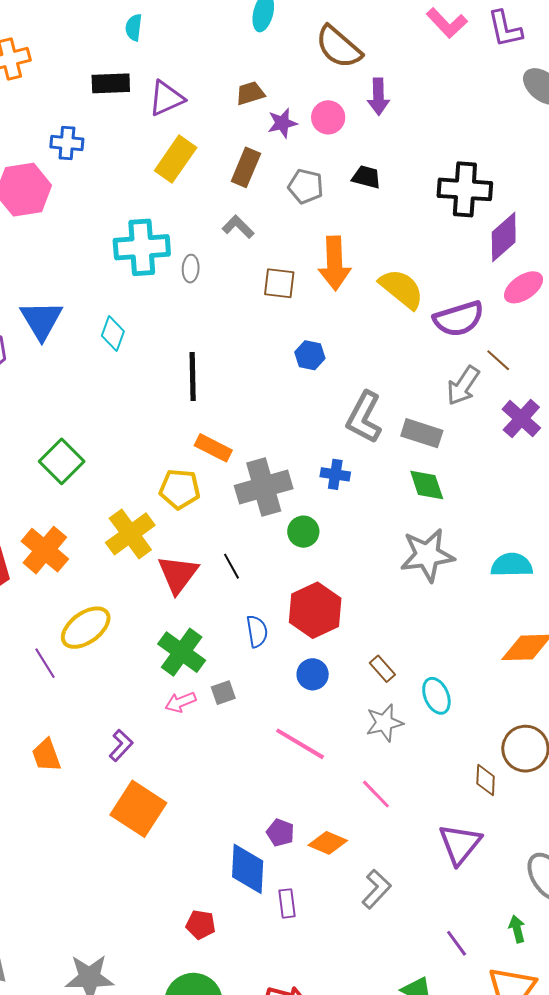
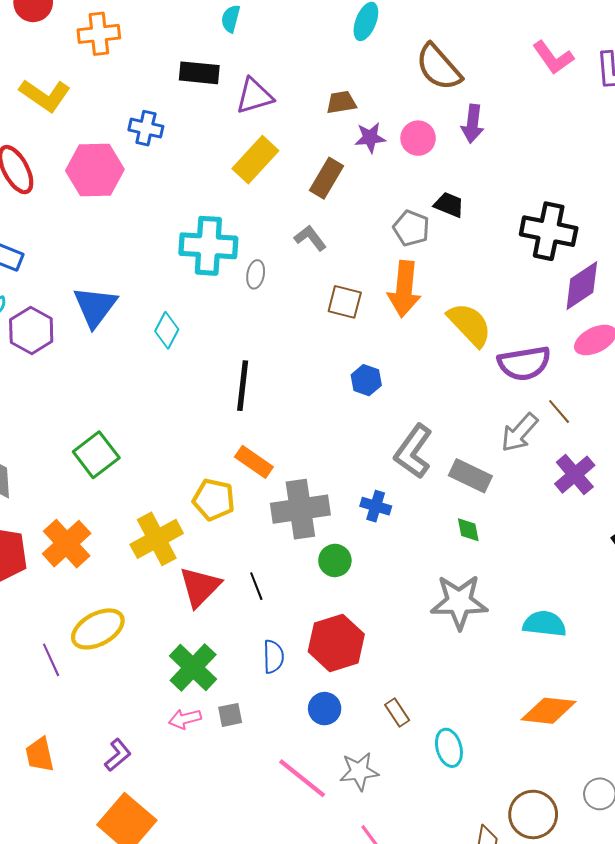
gray pentagon: (306, 186) -> (411, 228), moved
green diamond: (427, 485) -> (468, 530), size x0.7
gray star: (384, 723) -> (359, 771), moved

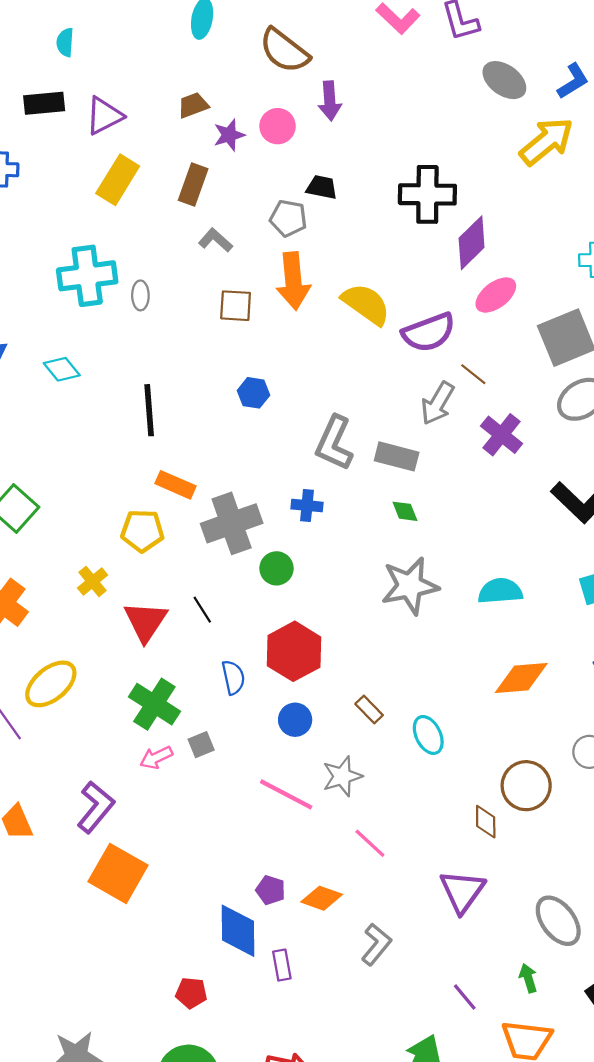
gray L-shape: (310, 238) -> (215, 240), moved
cyan diamond: (167, 330) -> (62, 369), turned -56
blue hexagon: (366, 380) -> (253, 393), moved
yellow cross: (157, 539) -> (93, 581), size x0.6
purple L-shape: (118, 755) -> (96, 807), size x1.5

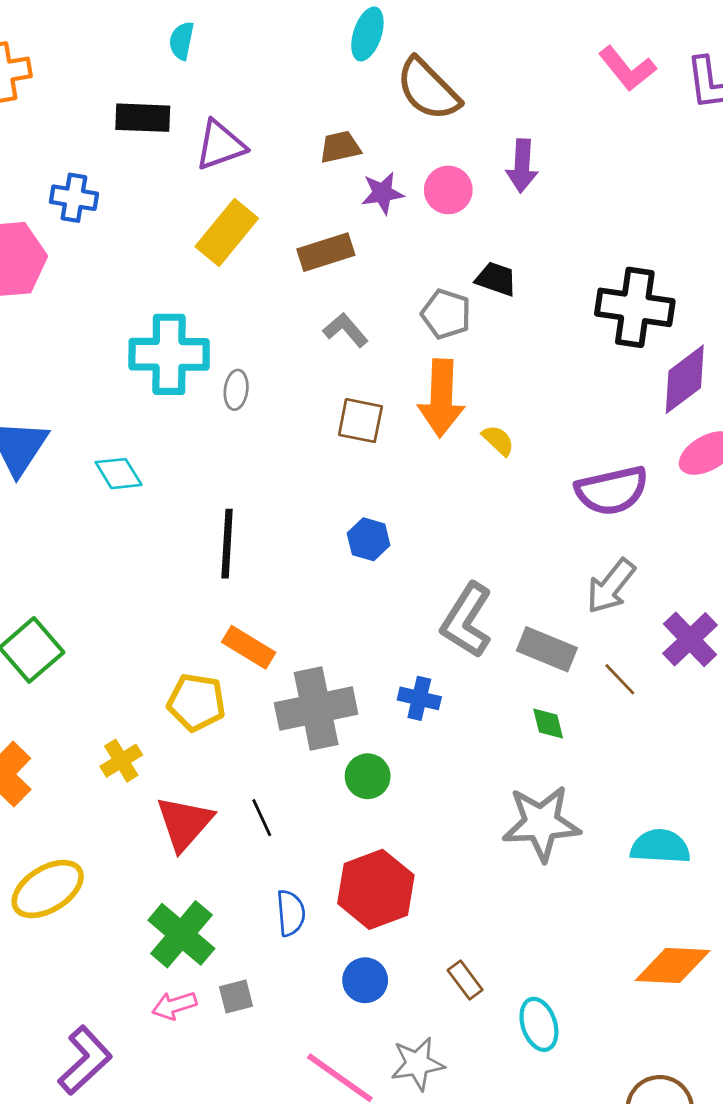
brown semicircle: (284, 51) -> (428, 89), moved
brown rectangle: (193, 184) -> (326, 252), turned 45
yellow semicircle: (366, 304) -> (498, 440), moved, size x0.5
brown line: (473, 374) -> (620, 679), moved

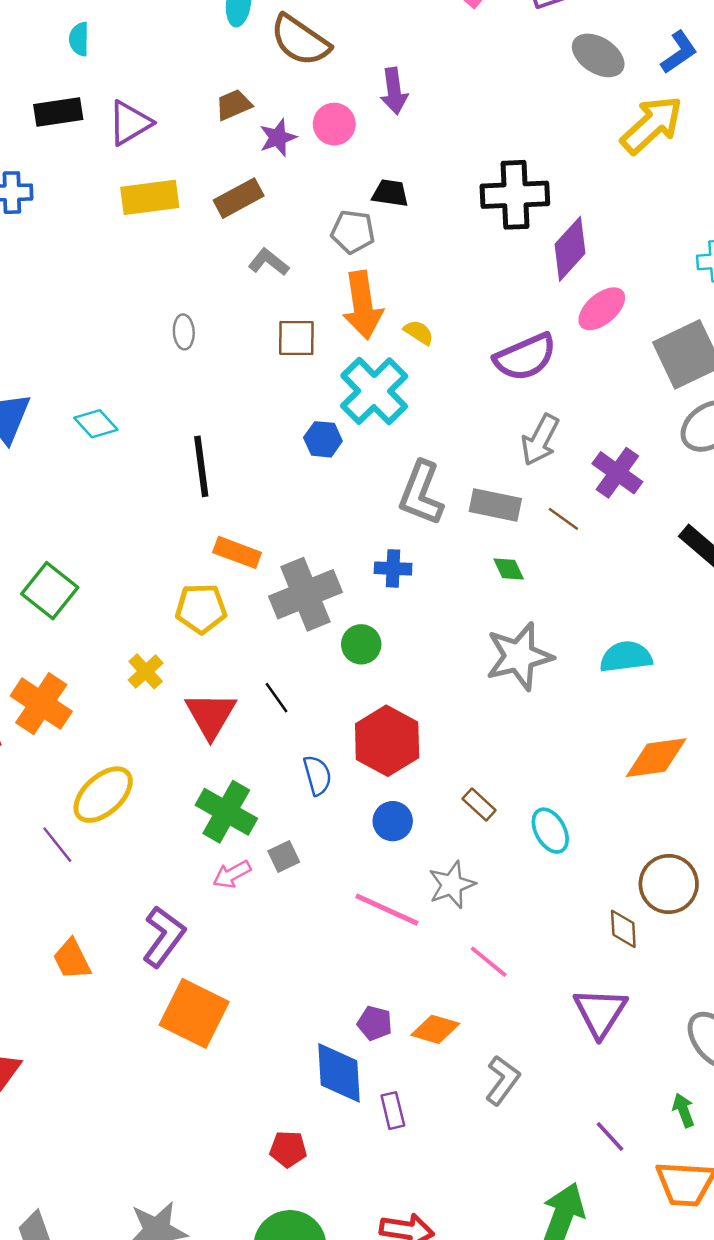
yellow rectangle: (227, 232) -> (150, 197), turned 54
cyan cross: (169, 354) -> (374, 391), moved, turned -34

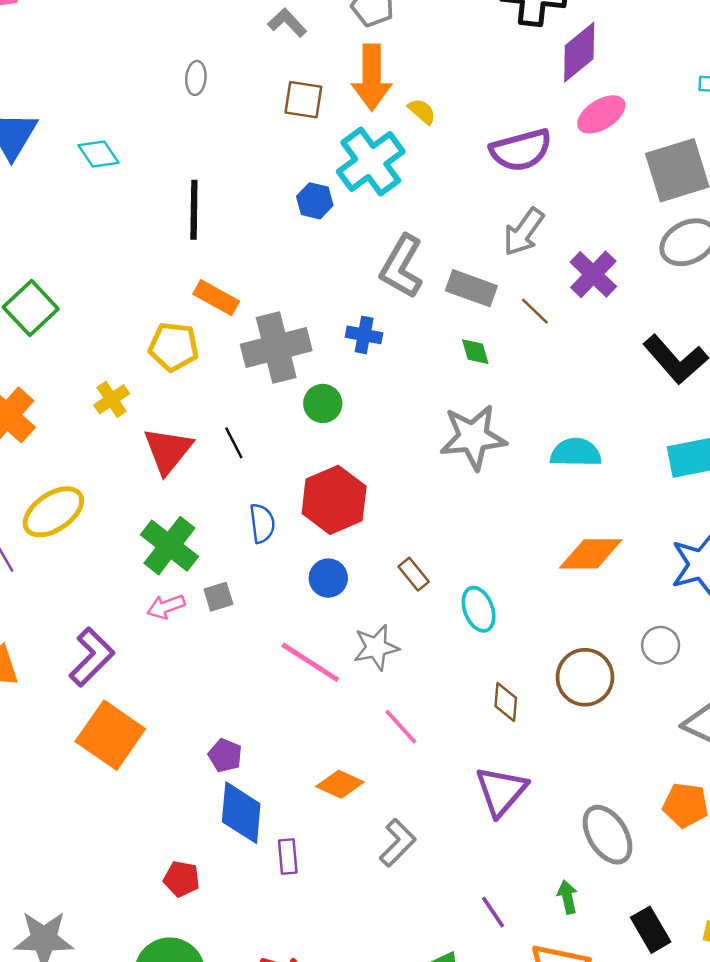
brown diamond: (623, 929) -> (506, 702), moved
purple pentagon: (375, 1023) -> (225, 755), moved

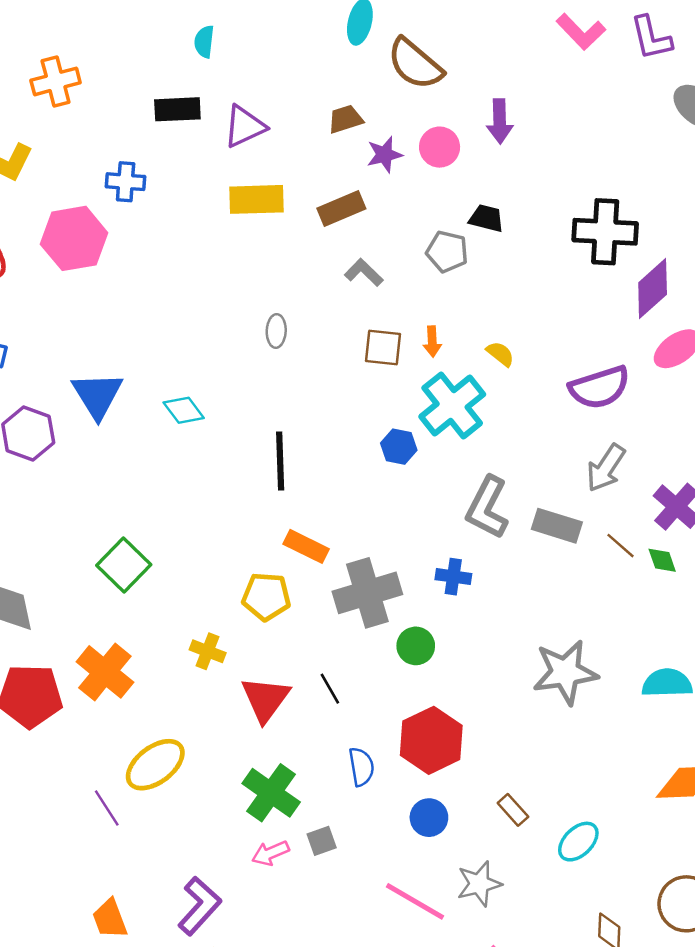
orange arrow: (372, 77) -> (432, 341), moved, size x0.5
green diamond: (475, 352) -> (662, 560), moved
yellow cross: (112, 399) -> (208, 651), turned -32
cyan ellipse: (479, 609) -> (578, 842), turned 69

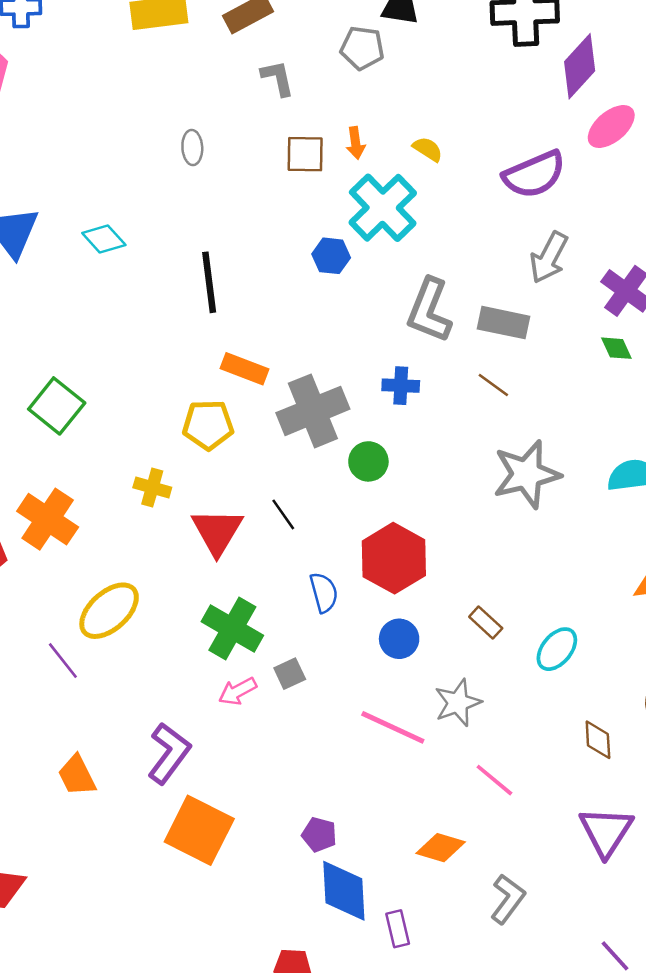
gray L-shape: (364, 272) -> (278, 78), turned 39
brown line: (621, 546) -> (493, 385), moved

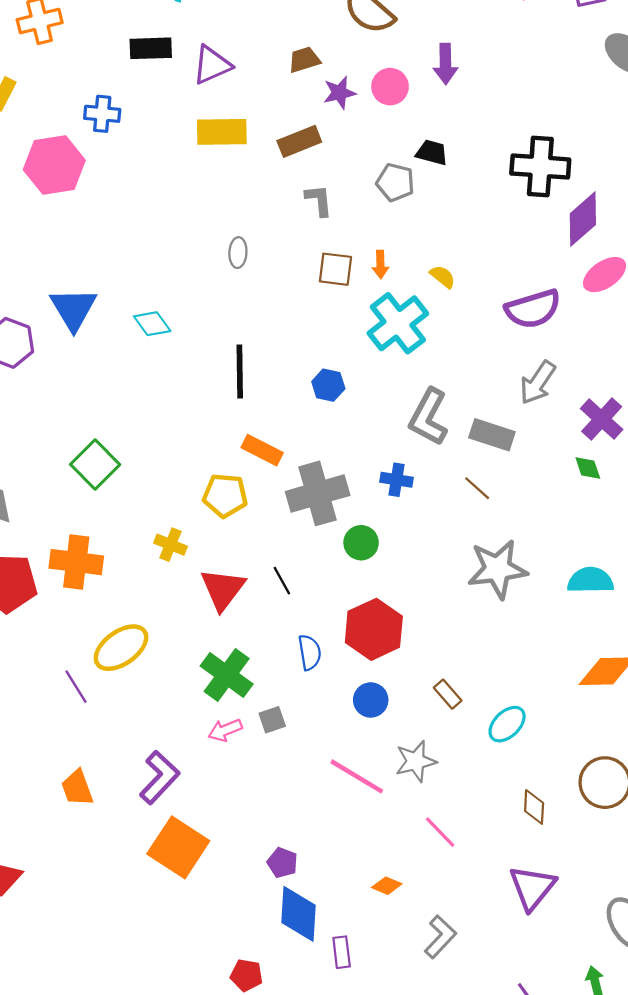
blue hexagon: (331, 256) -> (328, 385), moved
orange cross: (48, 519) -> (76, 562), turned -33
orange diamond: (441, 848) -> (387, 886), size x0.7

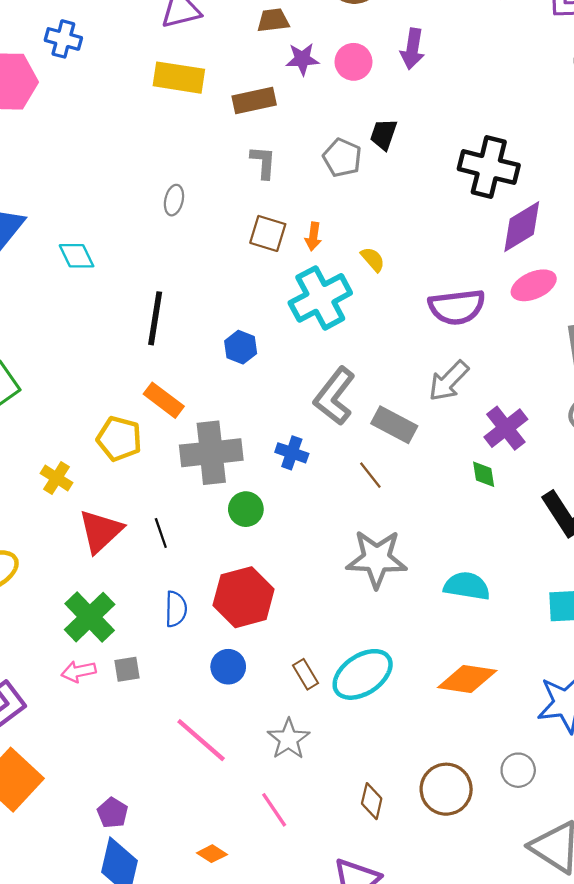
black trapezoid: (432, 152) -> (384, 134), turned -96
cyan ellipse: (507, 724) -> (363, 674), moved, size x1.5
gray star: (416, 761) -> (289, 739), moved, turned -30

